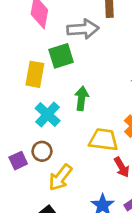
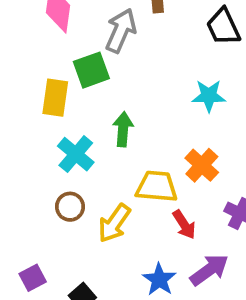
gray arrow: (83, 29) -> (121, 31), turned -60
purple square: (18, 161) -> (33, 278), moved
yellow arrow: (60, 177) -> (114, 223), moved

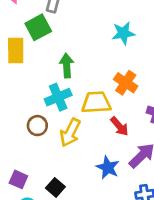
cyan cross: (76, 154) -> (58, 97), moved, turned 35
purple square: (33, 278) -> (18, 179), turned -30

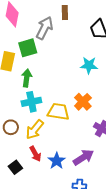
green arrow: (67, 66) -> (27, 78), moved
brown circle: (37, 126) -> (11, 127), moved
red arrow: (119, 126) -> (35, 154), moved

